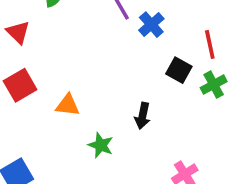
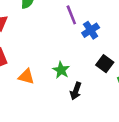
green star: (101, 145) -> (61, 70), moved

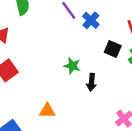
orange triangle: (26, 76) -> (47, 111), moved

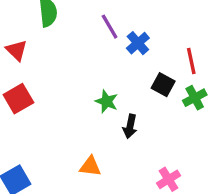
orange triangle: (47, 111) -> (90, 166), moved

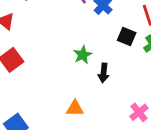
green star: (107, 101) -> (83, 55), turned 30

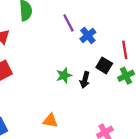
black arrow: (104, 73) -> (85, 80), moved

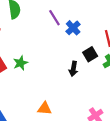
black square: (104, 65) -> (90, 54), turned 32
green star: (64, 75) -> (20, 63), moved

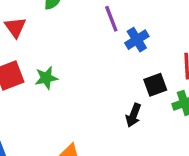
black arrow: (73, 69) -> (133, 115), moved

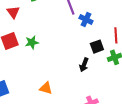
blue cross: (137, 40) -> (86, 20), turned -32

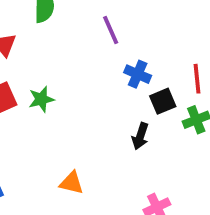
blue cross: (86, 20) -> (138, 74), moved

